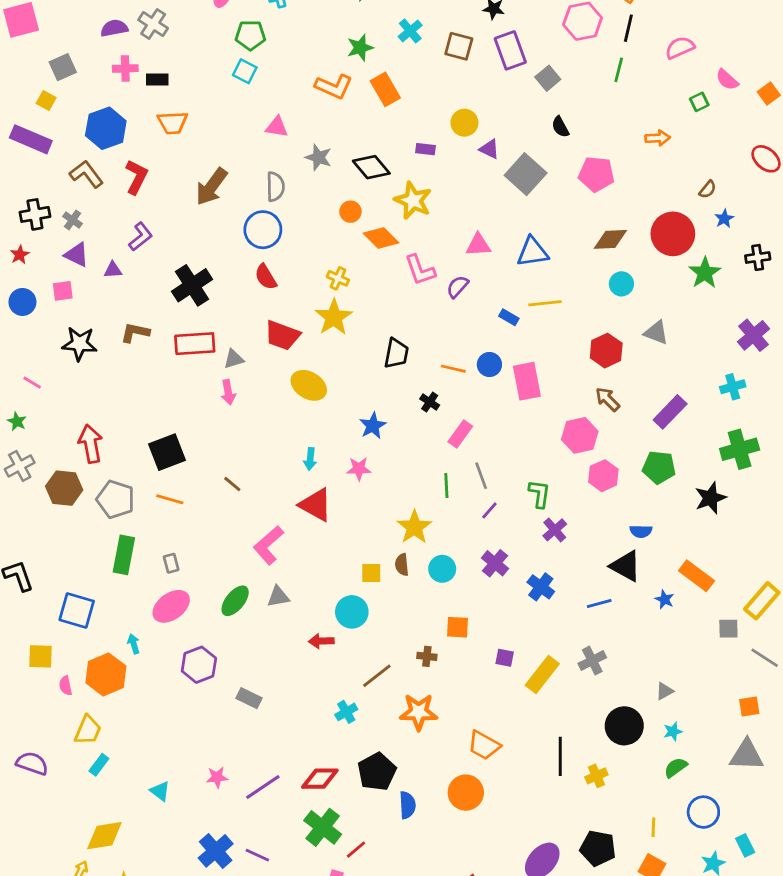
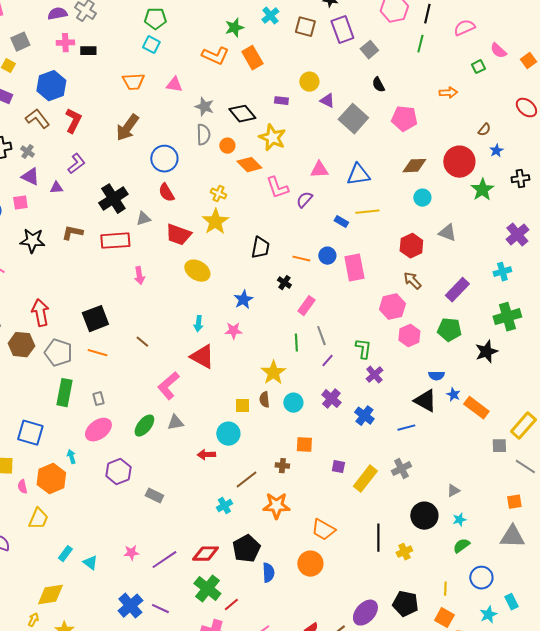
orange trapezoid: (173, 123) -> (133, 82), moved
gray semicircle: (275, 187) -> (203, 135), moved
gray triangle: (234, 359) -> (143, 219), moved
blue star: (665, 599) -> (453, 395), moved
cyan rectangle: (99, 765) -> (65, 554), moved

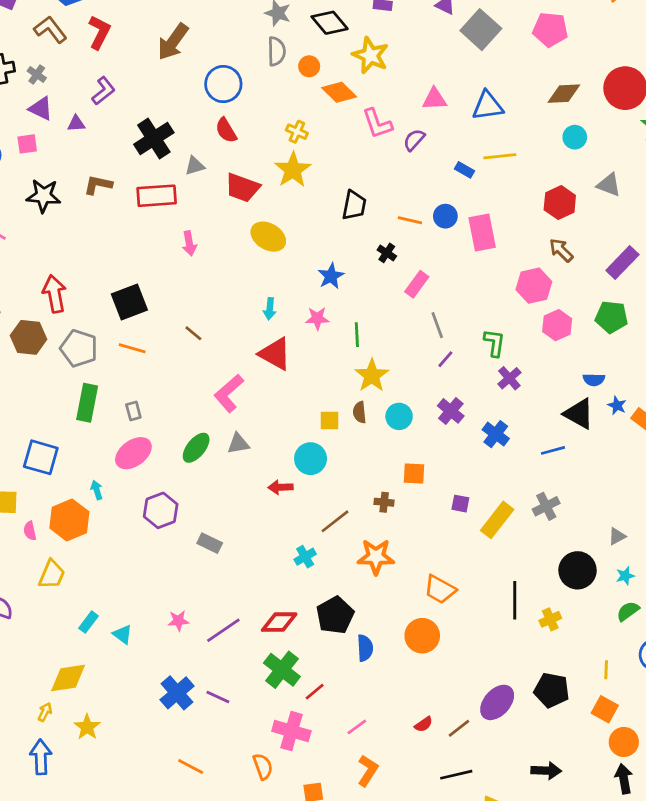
green line: (296, 343) -> (357, 335), moved

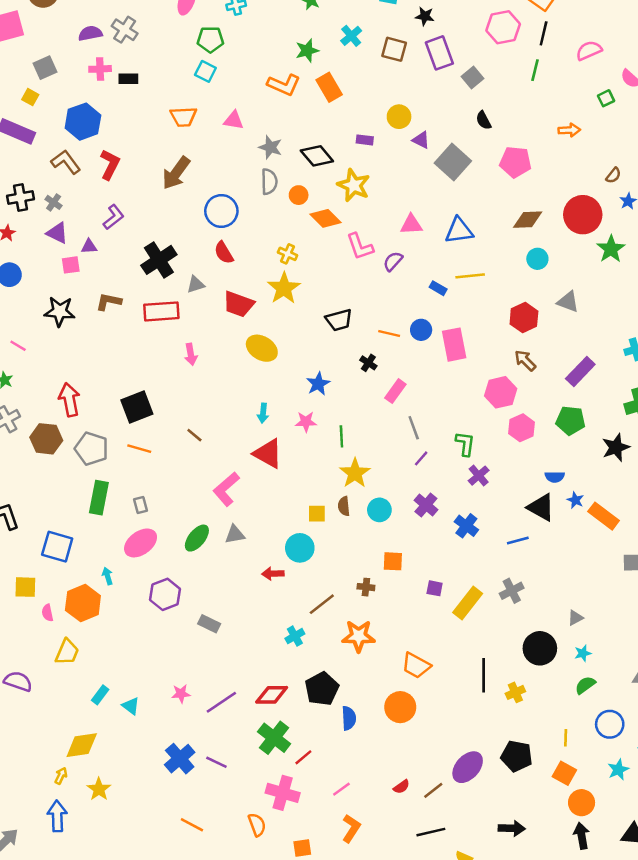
pink square: (27, 144) -> (71, 265), moved
black trapezoid: (354, 205) -> (339, 320), turned 64

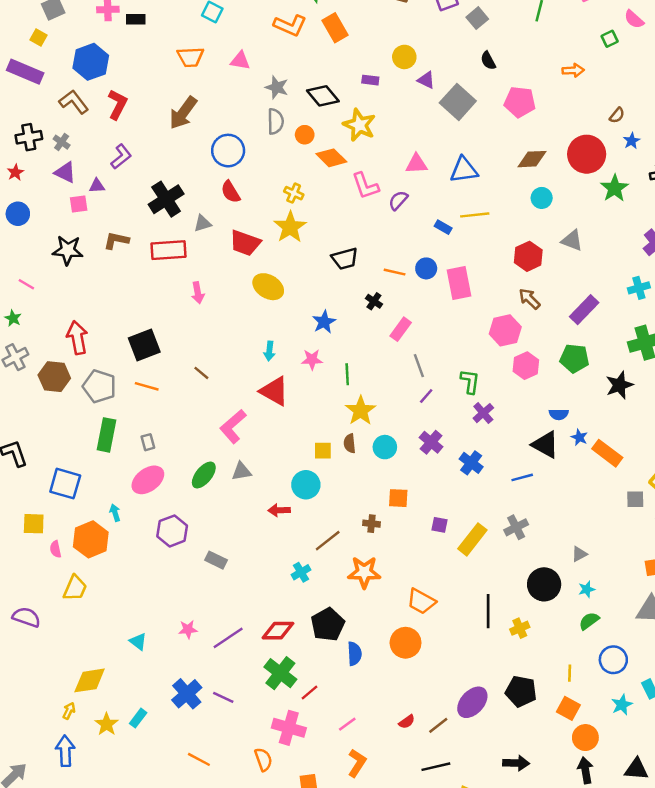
cyan rectangle: (100, 695) -> (138, 718), moved

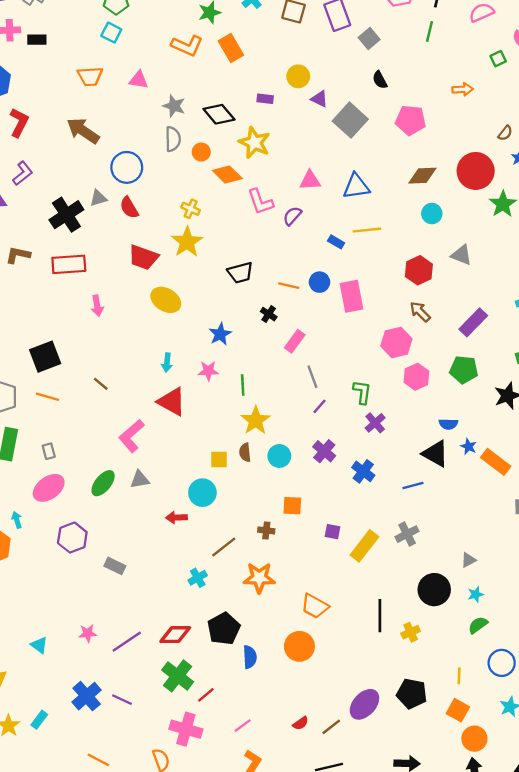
brown arrow: (183, 113) -> (83, 131), turned 88
gray triangle: (203, 223) -> (98, 198), moved

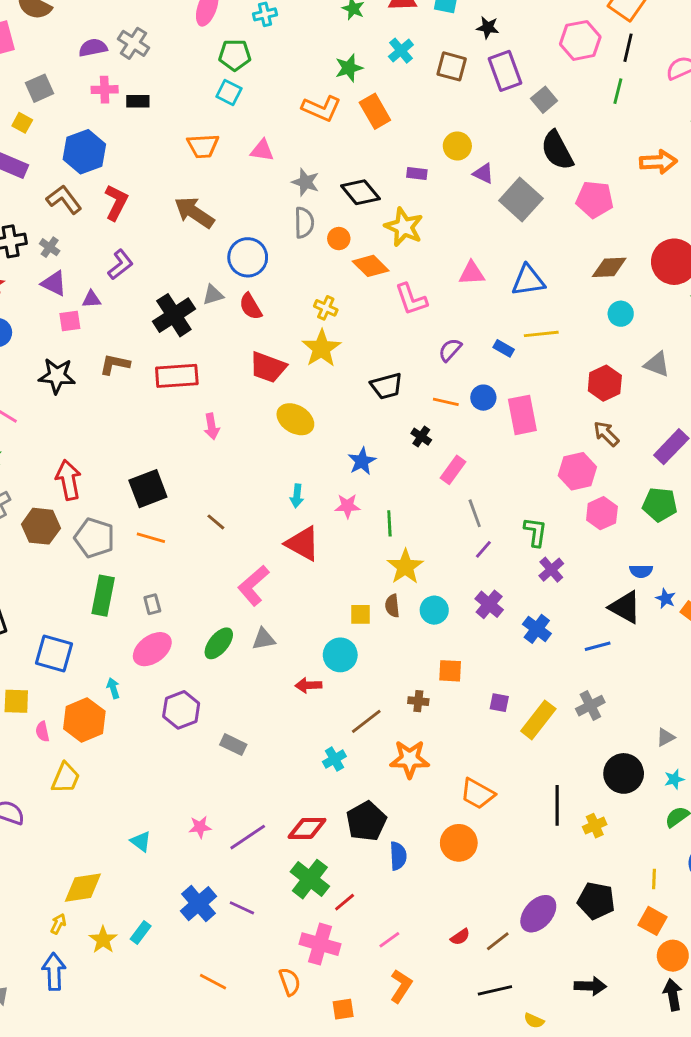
black semicircle: (380, 80) -> (557, 150), size x1.8
orange arrow: (463, 89) -> (658, 162), size x1.4
purple semicircle: (292, 216) -> (450, 350), moved

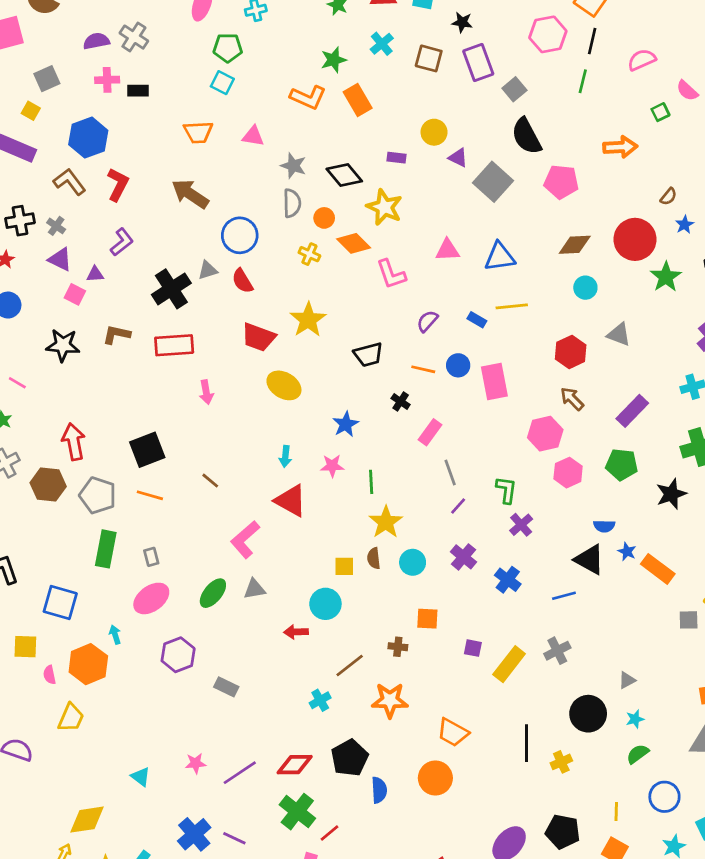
yellow cross: (326, 308) -> (309, 254), moved
pink square: (70, 321) -> (75, 294), turned 35

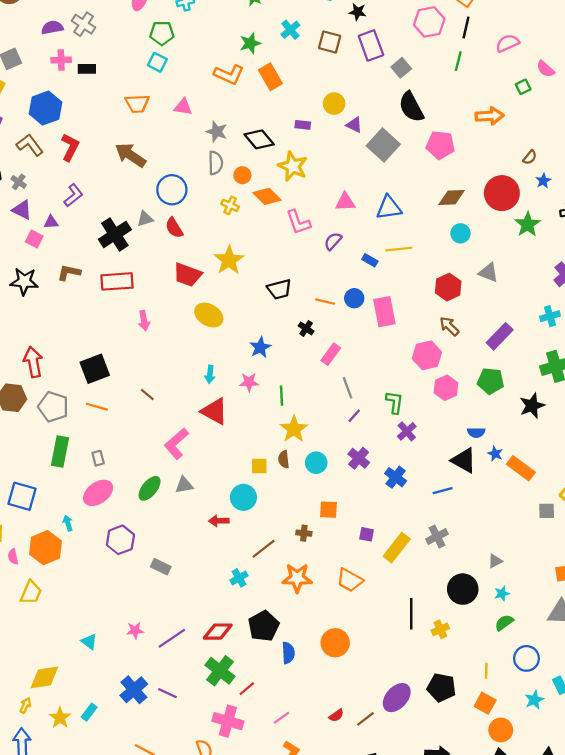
purple semicircle: (427, 321) -> (333, 241), moved
orange trapezoid: (453, 732) -> (350, 580), moved

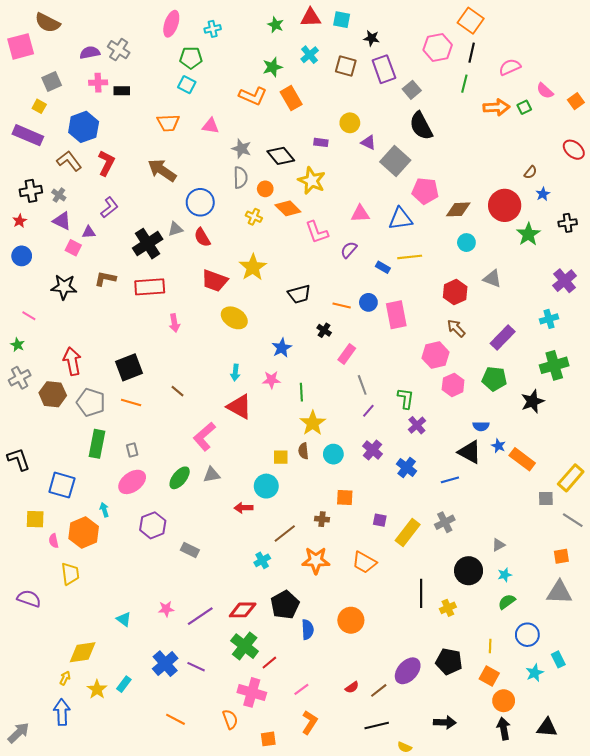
orange arrow: (490, 116) -> (496, 107), moved
pink pentagon: (440, 145) -> (425, 191), moved
yellow trapezoid: (31, 592) -> (70, 574), turned -30

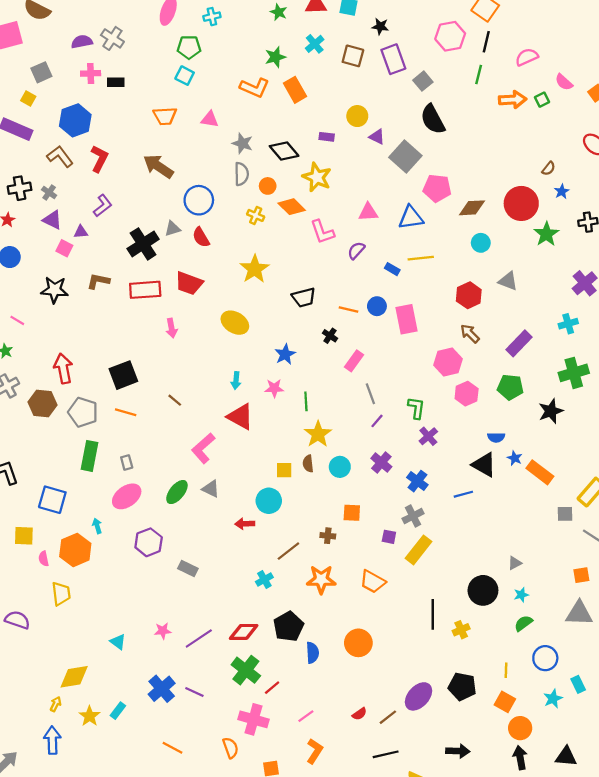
red trapezoid: (215, 281) -> (189, 283), moved
gray triangle: (212, 475) -> (211, 489), turned 36
gray cross: (445, 522) -> (413, 516), moved

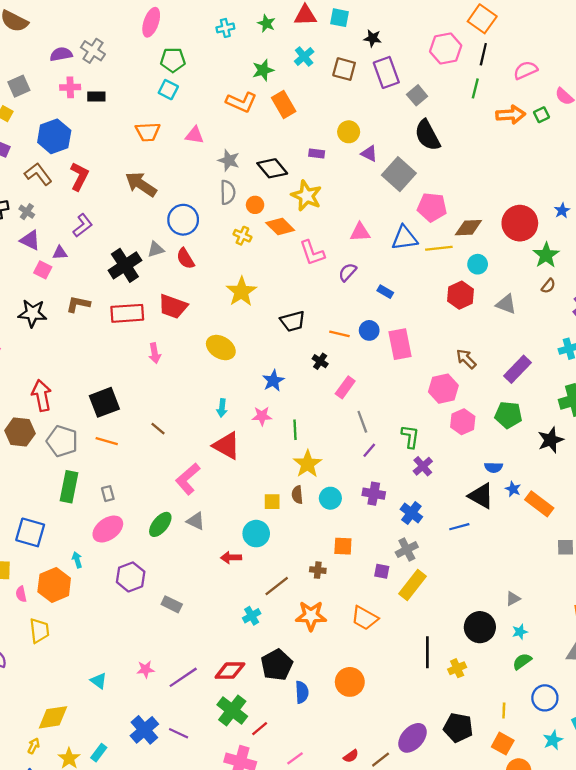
cyan cross: (212, 17) -> (225, 28), moved
brown semicircle: (549, 168) -> (548, 286), moved
yellow line: (421, 258) -> (439, 248), moved
red hexagon: (469, 295) -> (460, 295), moved
purple cross: (381, 463) -> (374, 494), turned -30

